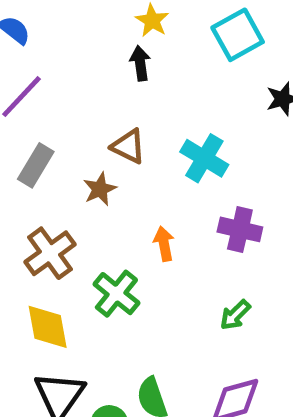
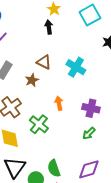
purple cross: (240, 229) -> (91, 108), moved

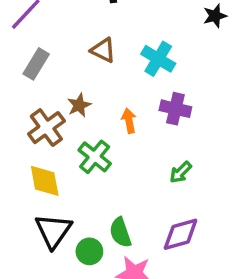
brown star: (32, 80) -> (79, 105), moved
purple cross: (91, 108) -> (175, 109), moved

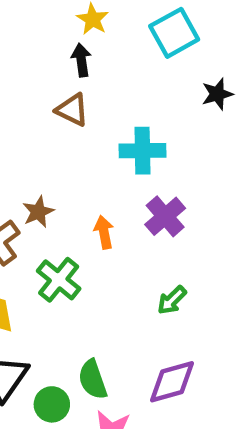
brown triangle: (103, 50) -> (72, 110), moved
cyan cross: (158, 59) -> (142, 151), turned -32
purple cross: (175, 109) -> (165, 216), turned 36

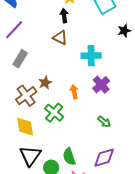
green arrow: (172, 300) -> (104, 122), turned -96

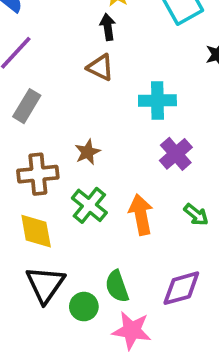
brown star: (45, 83) -> (88, 152), moved
orange arrow: (74, 92) -> (141, 215), moved, size x1.5
brown cross: (26, 96) -> (38, 174), turned 30
green arrow: (104, 122) -> (196, 215), moved

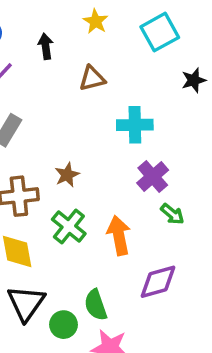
black arrow: (108, 27) -> (46, 46), moved
brown triangle: (100, 67) -> (92, 78), moved, turned -40
green arrow: (196, 215) -> (172, 214), moved
purple diamond: (181, 288) -> (158, 282), moved

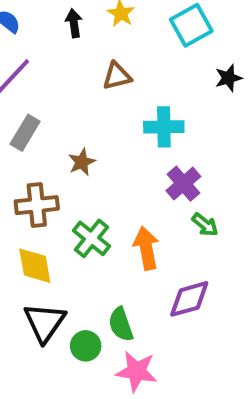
black arrow: (46, 46) -> (74, 23), moved
brown star: (67, 175) -> (82, 162), moved

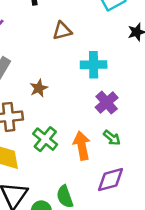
green arrow: (205, 225) -> (112, 138), moved

